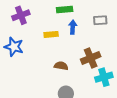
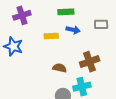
blue arrow: (73, 27) -> (73, 30), turned 96
cyan cross: (104, 77) -> (82, 87), moved

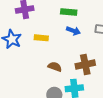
yellow rectangle: (51, 36) -> (41, 38), moved

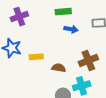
yellow rectangle: (41, 38) -> (36, 57), moved

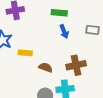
blue arrow: (71, 29) -> (64, 31), turned 48

